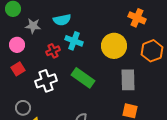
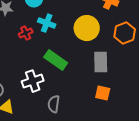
white cross: (46, 81) -> (33, 81), moved

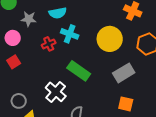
gray rectangle: (101, 62) -> (124, 73), turned 60
white cross: (33, 81) -> (56, 92), turned -30

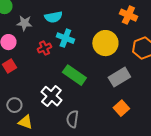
orange square: (126, 104) -> (121, 108), turned 35

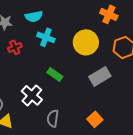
red cross: (44, 48) -> (15, 47), moved
green rectangle: (74, 75) -> (55, 74), size x0.7
orange square: (121, 108) -> (95, 119), moved

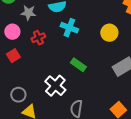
yellow circle: (86, 42) -> (109, 33), size x0.7

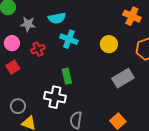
green rectangle: (78, 65) -> (67, 76), moved, turned 42
white cross: (55, 86) -> (55, 97), turned -30

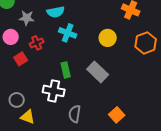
red square: (13, 67) -> (21, 59), moved
gray rectangle: (123, 78) -> (98, 72), moved, turned 75

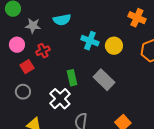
cyan cross: (68, 33) -> (90, 41), moved
white cross: (54, 91) -> (60, 99), turned 35
gray circle: (17, 100) -> (23, 92), moved

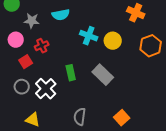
white cross: (60, 99) -> (46, 89), moved

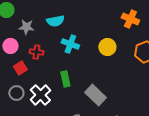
cyan cross: (89, 36) -> (70, 44), moved
red cross: (42, 46) -> (36, 52), turned 32
gray rectangle: (103, 75) -> (95, 95), moved

